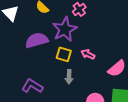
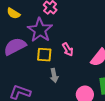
pink arrow: (88, 54) -> (68, 49), turned -136

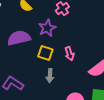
purple star: (40, 30) -> (47, 28), size x0.7

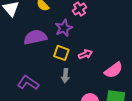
pink arrow: (69, 54) -> (85, 54), turned -96

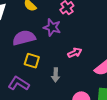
purple star: (64, 28) -> (52, 27), turned -30
yellow square: (61, 53) -> (32, 61), moved

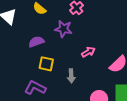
purple semicircle: (24, 38) -> (36, 42), size x0.7

